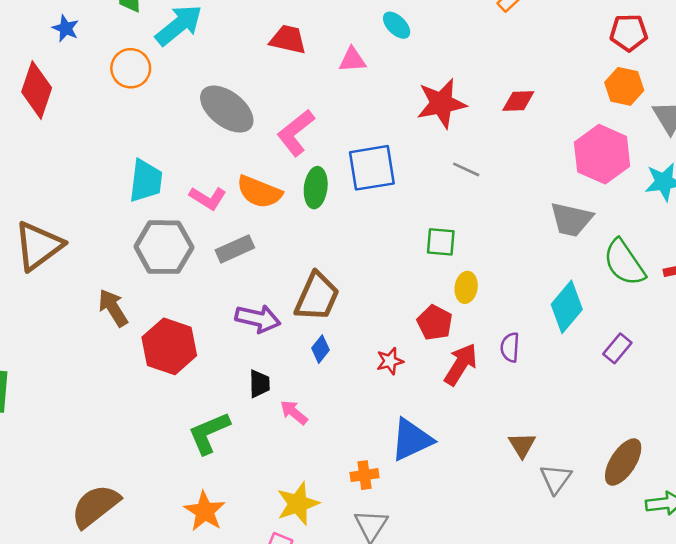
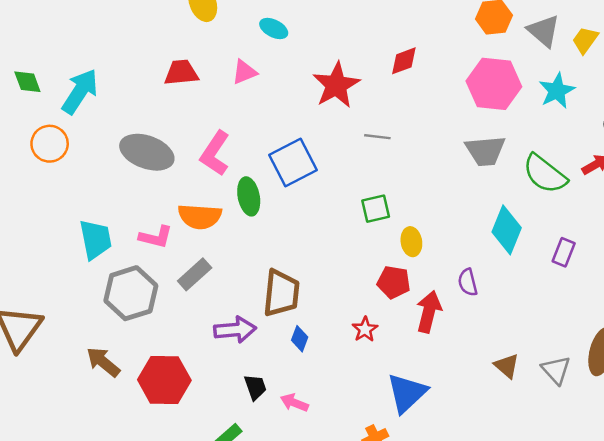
gray triangle: (556, 479) -> (556, 370), moved

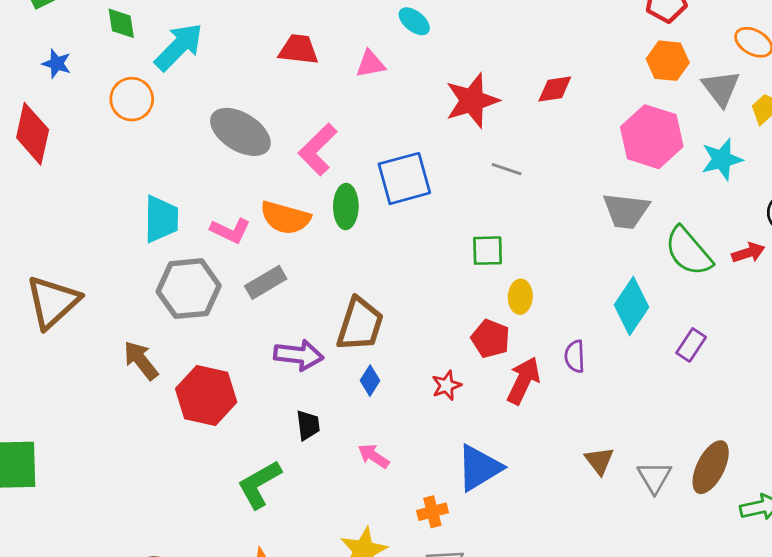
pink arrow: (294, 403) -> (374, 456), moved

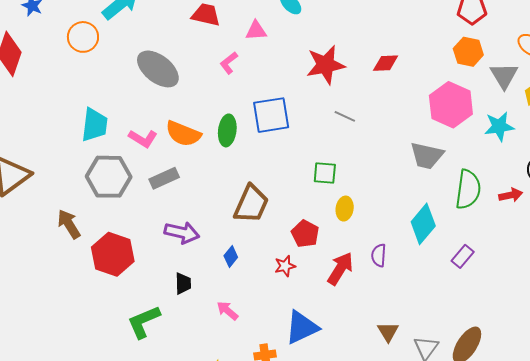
pink L-shape: (318, 149) -> (229, 63), moved, size x0.6
green semicircle: (688, 251) -> (468, 189), turned -138
brown trapezoid: (360, 324) -> (251, 204), moved
red pentagon: (490, 339) -> (305, 234), moved

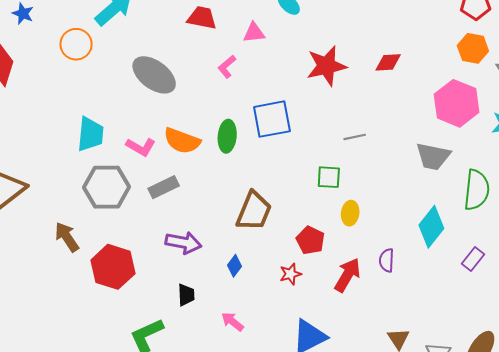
gray line: (345, 116) -> (355, 137), moved, turned -35

